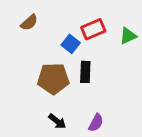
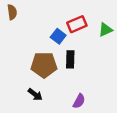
brown semicircle: (29, 23) -> (12, 12), moved, turned -56
black arrow: (57, 121) -> (35, 94), moved

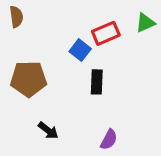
green triangle: (105, 30) -> (145, 23), moved
brown pentagon: (44, 65) -> (28, 79), moved

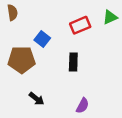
blue square: (80, 50) -> (42, 39), moved

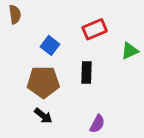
green triangle: (110, 17) -> (130, 51), moved
brown pentagon: (22, 60) -> (43, 82), moved

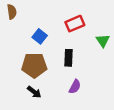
green triangle: (130, 51) -> (103, 41), turned -40
purple semicircle: (97, 124) -> (75, 87), moved

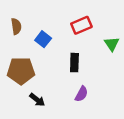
brown semicircle: (12, 12) -> (16, 26), moved
brown pentagon: (34, 65) -> (21, 71), moved

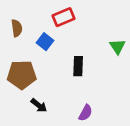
red rectangle: (81, 25) -> (63, 17), moved
purple semicircle: (81, 94) -> (86, 113), moved

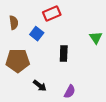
black arrow: (39, 105) -> (40, 86), moved

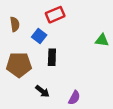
green triangle: (96, 38) -> (102, 40), turned -48
black rectangle: (64, 54) -> (52, 57), moved

